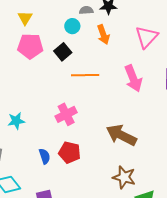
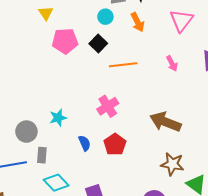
yellow triangle: (25, 18) -> (46, 13), moved
pink arrow: (133, 78) -> (172, 63), size x0.6
red pentagon: (70, 153) -> (115, 144), turned 30
blue semicircle: (45, 156) -> (85, 143), moved

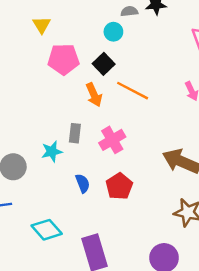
orange arrow: (138, 22) -> (94, 95), moved
orange line: (123, 65) -> (133, 91), turned 32
gray rectangle: (42, 155) -> (75, 133), moved

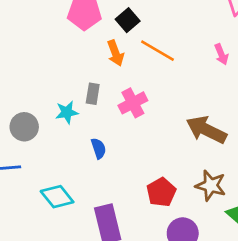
red pentagon: (119, 186) -> (161, 192), moved

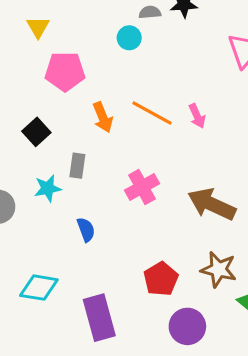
black square: (128, 20) -> (36, 132), moved
pink arrow: (221, 54) -> (197, 116), moved
pink cross: (133, 103) -> (142, 187), moved
cyan diamond: (57, 197) -> (39, 288), turned -40

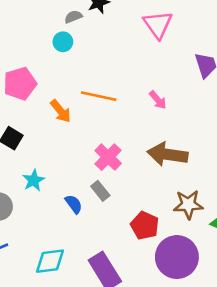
pink arrow: (197, 116) -> (158, 100), moved
gray rectangle: (77, 166) -> (100, 191), moved, turned -30
purple circle: (187, 326) -> (177, 257), size x1.4

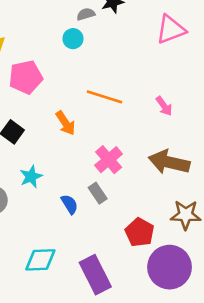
pink triangle: (158, 24) -> (171, 30), turned 40
orange arrow: (61, 111) -> (65, 123), moved

